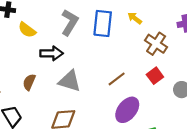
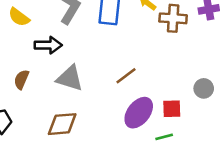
brown cross: (156, 44) -> (173, 18), moved, turned -30
red square: (155, 76) -> (172, 109), moved, turned 35

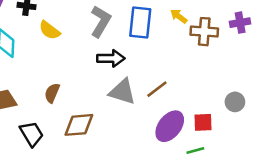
black arrow: (48, 45) -> (111, 58), moved
gray triangle: (70, 78) -> (122, 92), moved
brown diamond: (62, 124) -> (79, 125), moved

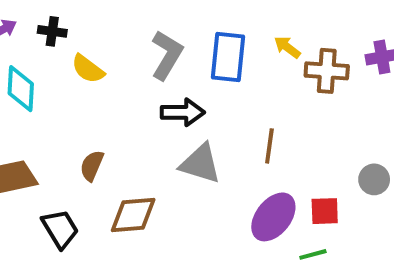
brown line: (157, 89) -> (269, 146), moved, turned -45

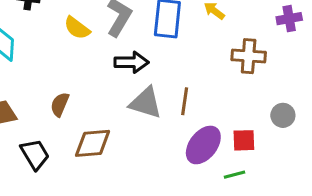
yellow semicircle: (88, 69) -> (77, 28), moved
brown cross: (327, 71) -> (249, 56), moved
brown line: (269, 146) -> (185, 101), moved

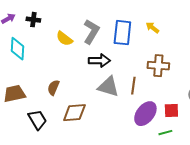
brown cross: (249, 56) -> (158, 66), moved

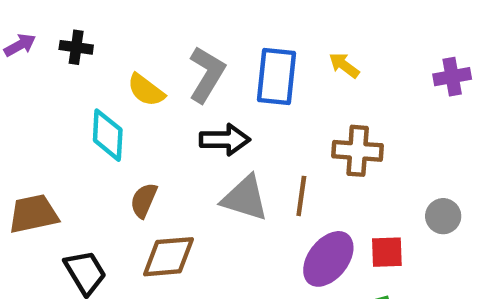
cyan diamond: (17, 49) -> (108, 135), moved
brown semicircle: (53, 88) -> (144, 200), moved

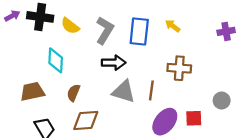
black cross: (76, 47) -> (40, 17), size x1.6
yellow semicircle: (146, 90) -> (70, 26), moved
brown trapezoid: (33, 214) -> (32, 92), moved

